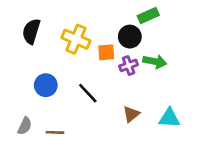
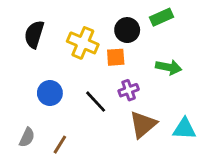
black circle: (130, 37) -> (127, 30), moved
purple cross: (129, 65) -> (129, 90), moved
brown triangle: (131, 114) -> (143, 124), size x1.5
brown line: (55, 132) -> (60, 145), turned -60

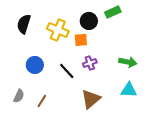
green arrow: (169, 67) -> (128, 62), moved
brown triangle: (143, 124) -> (91, 99), moved

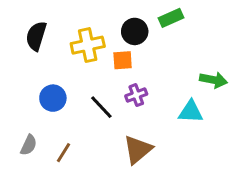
yellow cross: (58, 30) -> (88, 45), turned -35
green arrow: (128, 62) -> (213, 80), moved
cyan triangle: (129, 90) -> (191, 112), moved

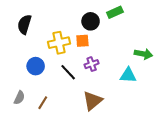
yellow cross: (88, 45) -> (59, 43), moved

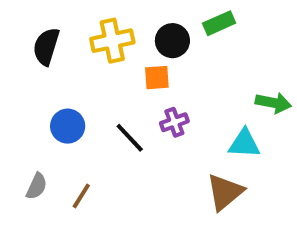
yellow cross: (59, 43) -> (112, 41), moved
brown triangle: (93, 101) -> (225, 192), moved

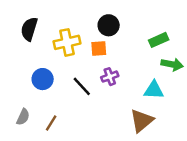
green rectangle: (219, 23) -> (159, 40), moved
yellow cross: (112, 41) -> (67, 42), moved

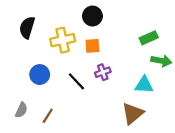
black circle: (109, 25) -> (92, 16), moved

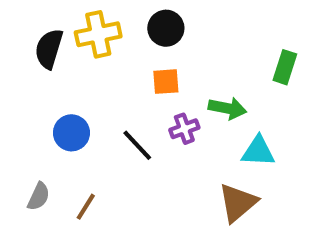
green rectangle: (149, 38) -> (285, 67), moved, turned -48
yellow cross: (63, 40) -> (98, 34), moved
green arrow: (161, 61) -> (227, 108), moved

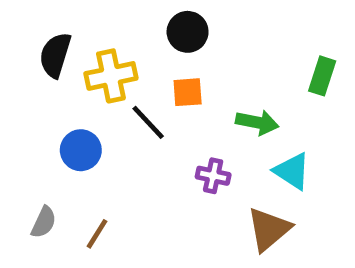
yellow cross: (98, 34) -> (111, 76), moved
purple cross: (184, 129) -> (213, 176), moved, turned 32
black line: (137, 145) -> (148, 122), moved
cyan triangle: (258, 151) -> (292, 171), turned 30

